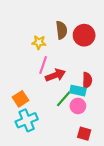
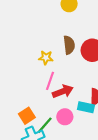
green line: (64, 99) -> (45, 125), moved
pink circle: (78, 106) -> (65, 117), moved

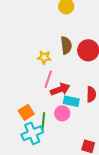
cyan rectangle: (86, 107) -> (71, 101), moved
green line: (45, 125) -> (43, 121), turned -36

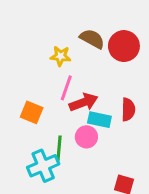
brown semicircle: (66, 45) -> (92, 39), turned -54
orange square: (26, 112) -> (32, 112), moved, turned -35

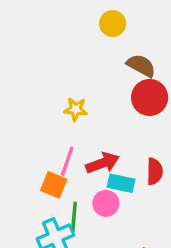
brown semicircle: (92, 39) -> (141, 66), moved
pink line: (66, 88) -> (67, 161), moved
orange square: (32, 112) -> (54, 185), moved

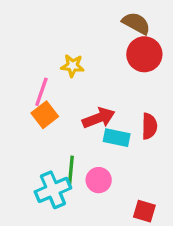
pink line: (67, 161) -> (41, 92), moved
orange square: (54, 185) -> (45, 115), moved, turned 30
pink circle: (106, 203) -> (99, 180), moved

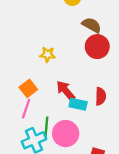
pink line: (41, 92) -> (26, 109), moved
red arrow: (99, 118) -> (66, 91), turned -110
pink circle: (99, 180) -> (66, 134), size x1.5

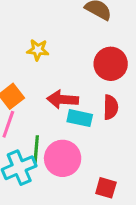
red circle: (97, 47) -> (111, 64), moved
red arrow: (66, 91) -> (63, 99), turned -45

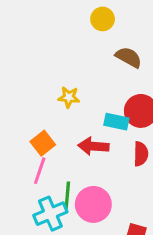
cyan rectangle: (80, 118) -> (116, 122), moved

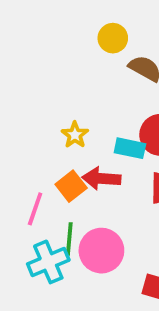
yellow circle: (103, 19) -> (113, 38), moved
yellow star: (69, 97) -> (75, 135), moved, turned 30
orange square: (43, 143) -> (71, 186), moved

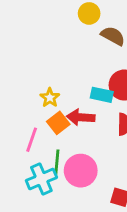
yellow star: (75, 135) -> (50, 98), moved

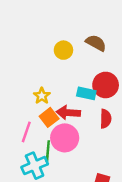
yellow circle: (89, 13) -> (63, 50), moved
pink circle: (81, 171) -> (65, 138), moved

